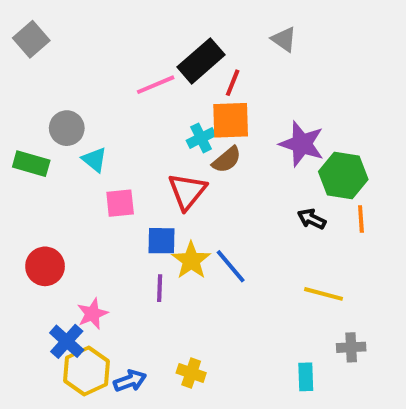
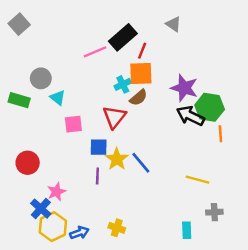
black arrow: (312, 219) -> (190, 116), moved, size x1.6

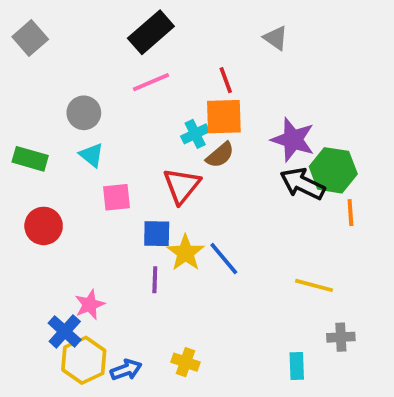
black rectangle: (123, 37) -> (151, 32), moved
red line: (142, 51) -> (226, 80), turned -42
gray circle: (41, 78) -> (84, 113), moved
red circle: (28, 163) -> (44, 226), moved

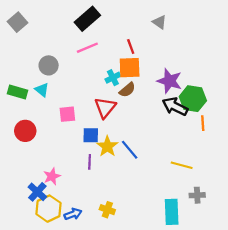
cyan triangle: (92, 155) -> (42, 90), moved
cyan rectangle: (297, 366) -> (172, 212), size x1.6

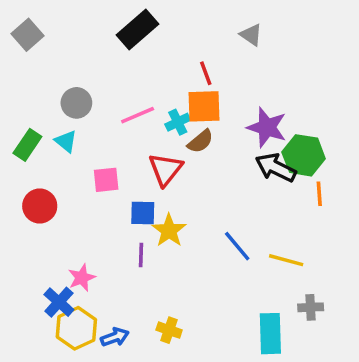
pink line: (87, 48) -> (138, 115), moved
green rectangle: (17, 92) -> (27, 145), turned -72
blue line: (130, 150) -> (237, 246), moved

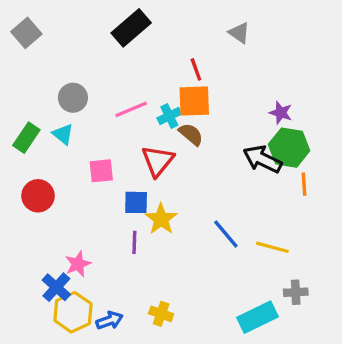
purple star: (267, 127) -> (281, 113), moved, size x0.6
brown semicircle: (200, 141) -> (191, 134), turned -100
cyan rectangle: (270, 334) -> (257, 317), turned 66

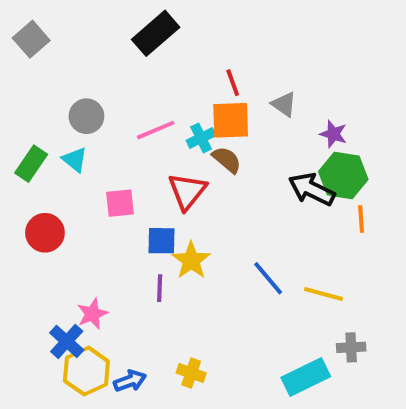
gray triangle: (239, 33) -> (284, 104), moved

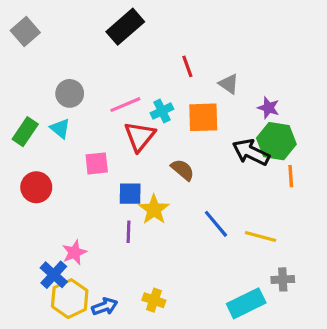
orange square: (231, 120) -> (203, 117), moved
brown semicircle: (227, 160) -> (183, 170), moved
red triangle: (187, 191) -> (140, 136), moved

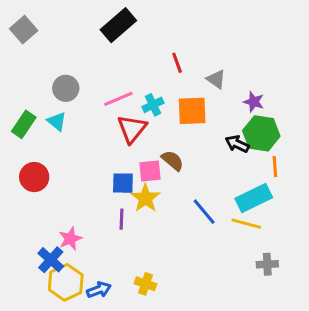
black arrow: (251, 152) -> (237, 144), size x0.7
pink square: (97, 163) -> (150, 171), moved
cyan rectangle: (246, 303) -> (254, 198), moved

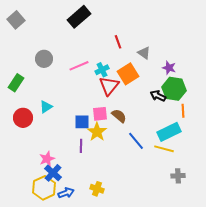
orange square: (192, 111) -> (128, 74), turned -30
cyan triangle: (57, 121) -> (46, 107), moved, turned 48
red triangle: (132, 129) -> (109, 86), moved
brown semicircle: (173, 160) -> (119, 116), moved
blue cross: (51, 260) -> (53, 173), moved

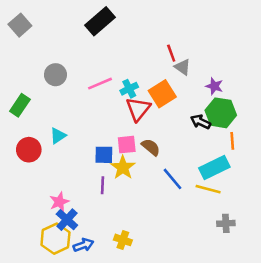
red line: (118, 42) -> (171, 53), moved

